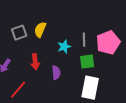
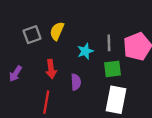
red line: (18, 90) -> (46, 102), moved, turned -30

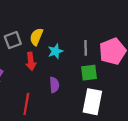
cyan star: (85, 51) -> (55, 51), moved
red arrow: (51, 69) -> (31, 61), moved

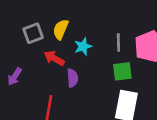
red arrow: (31, 61) -> (54, 58), turned 126
purple semicircle: (54, 85) -> (72, 78), moved

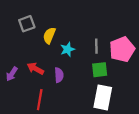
gray square: (33, 33) -> (27, 24), moved
red arrow: (54, 58) -> (35, 69), moved

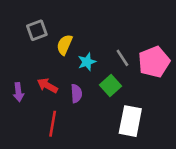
gray line: (96, 46) -> (122, 58), turned -32
green square: (100, 70) -> (111, 86), moved, turned -35
purple arrow: (12, 74) -> (18, 92), turned -40

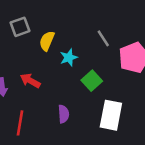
gray line: (122, 58) -> (103, 38), moved
purple semicircle: (76, 93) -> (64, 114), moved
red line: (53, 124) -> (20, 123), moved

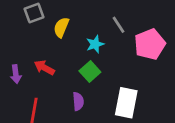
cyan star: (69, 58) -> (95, 44), moved
green square: (92, 81) -> (90, 72), moved

